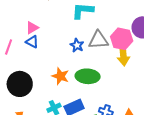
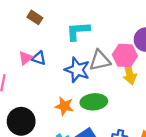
blue triangle: (32, 42) -> (39, 58), moved
blue star: (77, 45) -> (77, 70), size x1.6

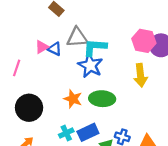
cyan L-shape: (78, 31) -> (95, 47), moved
pink hexagon: (125, 55) -> (144, 41), moved
gray triangle: (100, 60) -> (77, 37), moved

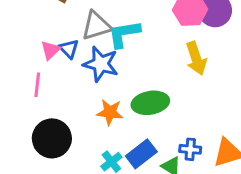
blue triangle: (55, 49) -> (69, 49), turned 32
blue star: (90, 65) -> (101, 64), moved
pink line: (17, 68) -> (37, 85), moved

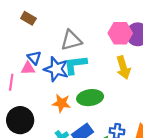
gray triangle: (96, 26) -> (71, 40), moved
cyan L-shape: (124, 34) -> (75, 65), moved
pink triangle: (50, 50) -> (28, 68), moved, turned 40

